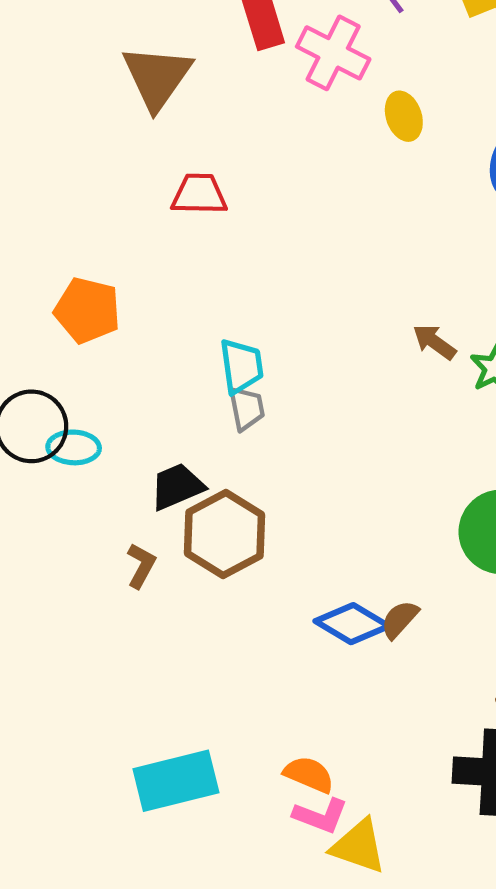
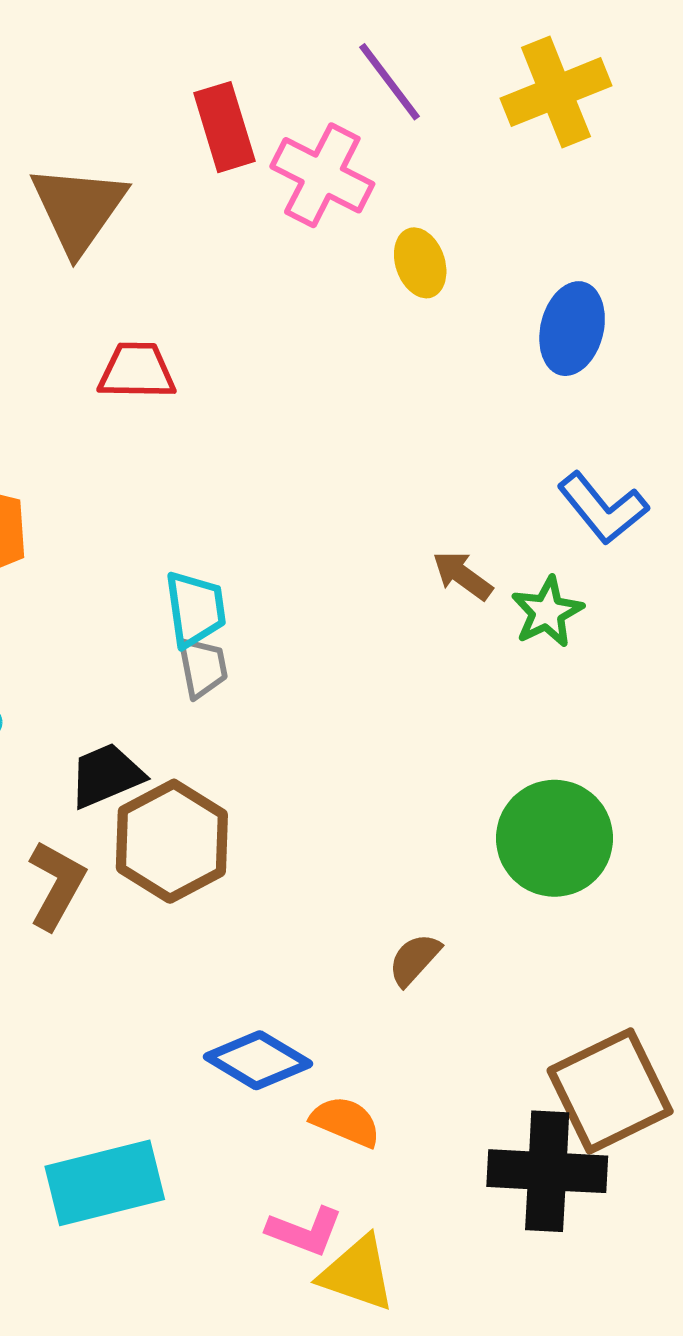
brown L-shape: (141, 566) -> (57, 885), size x1.4
blue diamond: (352, 624) -> (258, 1060), moved
orange semicircle: (309, 774) -> (346, 1122), moved

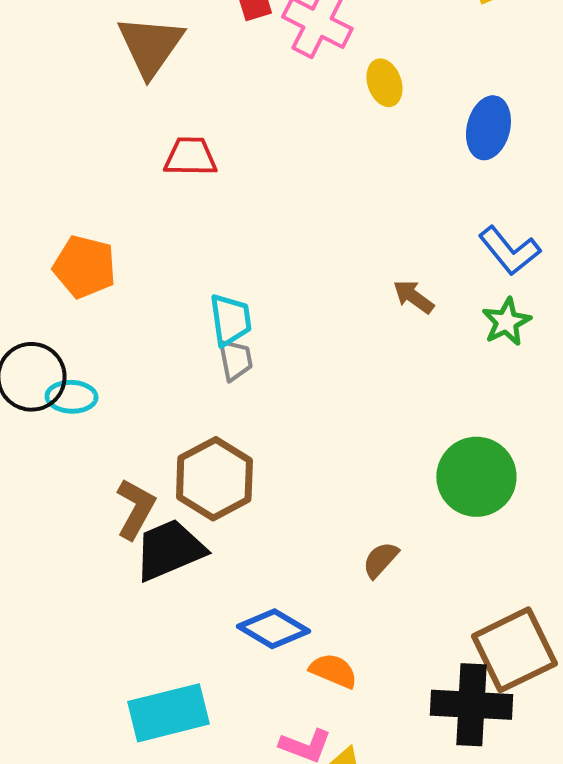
green star: (547, 612) -> (506, 322), moved
black trapezoid: (106, 775) -> (169, 550), moved, size x1.4

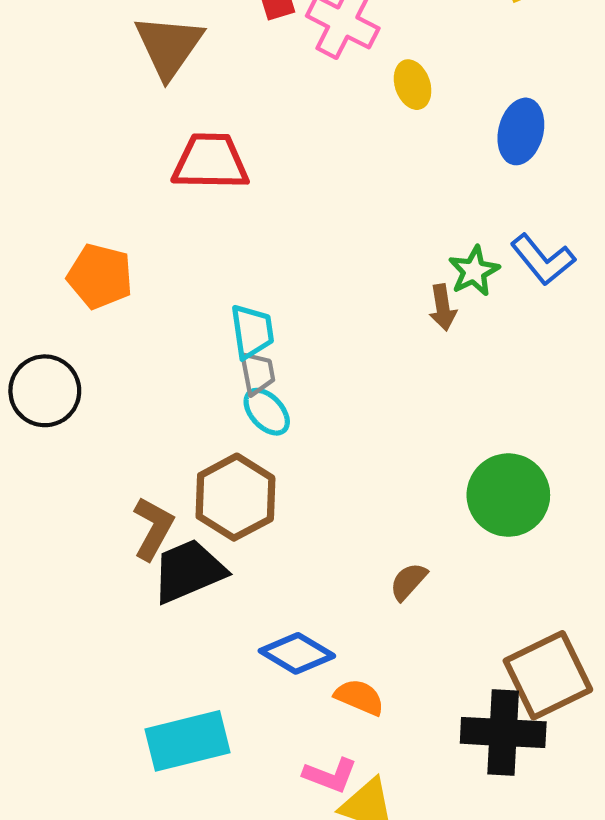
red trapezoid: (190, 157) -> (210, 162), size x1.4
brown arrow: (413, 297) -> (443, 308), turned -135
green star: (506, 322) -> (474, 271), moved
cyan ellipse: (71, 397) -> (267, 412), moved, turned 45

